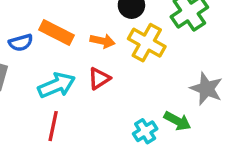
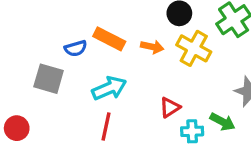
red triangle: (99, 78) -> (170, 107), moved
cyan cross: (145, 131) -> (192, 131), turned 30

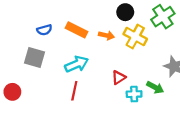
blue semicircle: (76, 48) -> (44, 30), moved

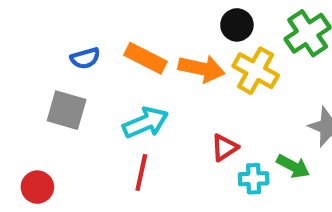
orange arrow: (106, 35) -> (202, 69), size x1.5
red circle: (12, 92) -> (37, 187), moved

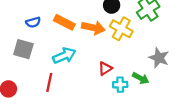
red line: (141, 173) -> (49, 82), moved

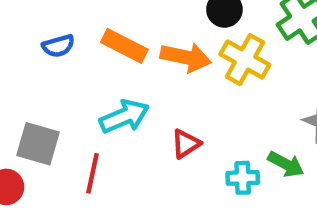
gray square: (23, 49) -> (38, 144), moved
red triangle: (105, 68) -> (186, 144), moved

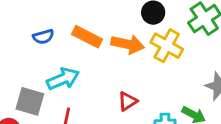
cyan arrow: (124, 116) -> (63, 79), moved

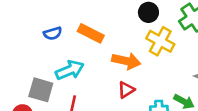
orange arrow: (128, 44) -> (126, 61), moved

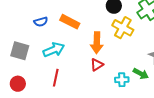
orange arrow: (126, 61) -> (97, 43), turned 80
gray square: (41, 90) -> (20, 51), moved

